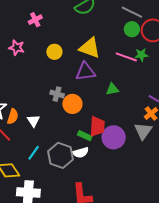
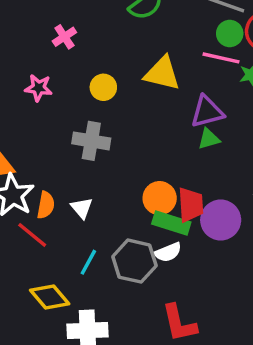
pink line: (126, 57) -> (221, 58), moved
purple triangle: (85, 72) -> (207, 112), moved
gray cross: (57, 94) -> (91, 141), moved, size x1.5
orange circle: (72, 104) -> (160, 198), moved
green rectangle: (85, 136) -> (171, 223), size x1.5

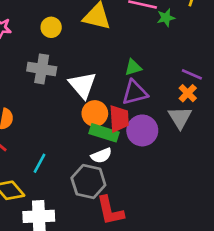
purple triangle: (207, 112) -> (135, 92), moved
white triangle: (82, 208) -> (82, 85), moved, size x1.6
gray hexagon: (134, 261) -> (88, 181), moved

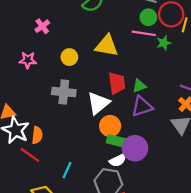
white triangle: (82, 85) -> (98, 103), turned 35
red trapezoid: (119, 119) -> (117, 83), moved
purple circle: (142, 130) -> (135, 148), moved

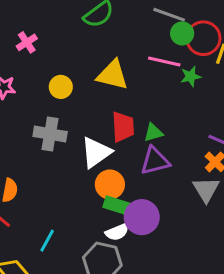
green circle: (148, 17) -> (182, 33), moved

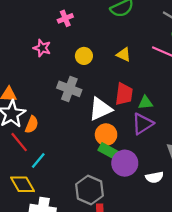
yellow triangle: (113, 75) -> (124, 55), size x0.6
purple triangle: (155, 161) -> (143, 124), turned -30
white semicircle: (117, 232) -> (154, 177), moved
cyan line: (47, 241) -> (38, 160), moved

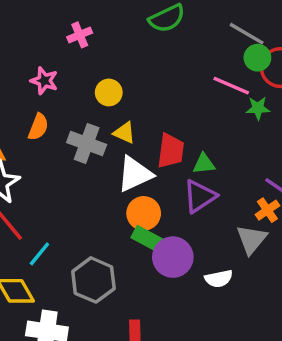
yellow triangle: (124, 55) -> (124, 133), moved
orange semicircle: (32, 125) -> (38, 127), moved
gray hexagon: (90, 190) -> (93, 280), moved

